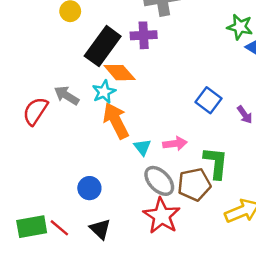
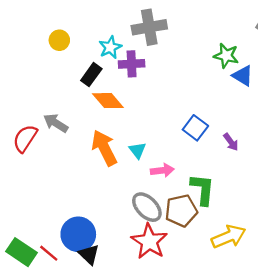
black rectangle: (103, 46) -> (91, 75), size x0.6
cyan star: (104, 92) -> (110, 47), moved
cyan triangle: (142, 147) -> (137, 150), moved
blue circle: (89, 188) -> (78, 234), moved, size x1.5
green rectangle: (32, 227) -> (21, 252), turned 44

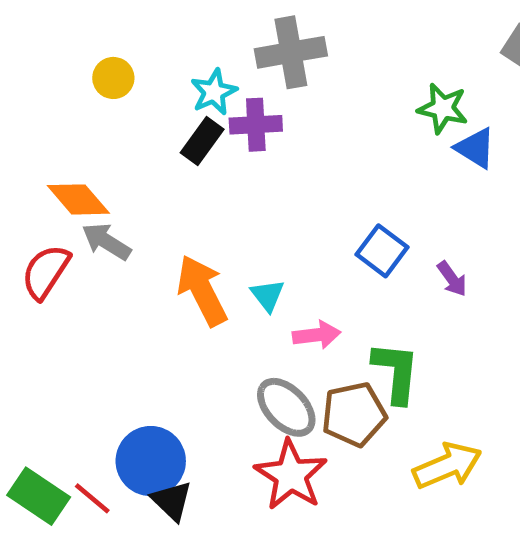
black rectangle: (91, 75) -> (202, 141), moved
orange diamond: (108, 101) -> (78, 199), moved

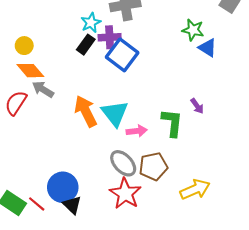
yellow circle: (113, 78) -> (24, 46), moved
blue square: (382, 251) -> (122, 55), moved, size x1.4
cyan triangle: (268, 295) -> (115, 113), size x1.8
green L-shape: (396, 372) -> (172, 123), moved

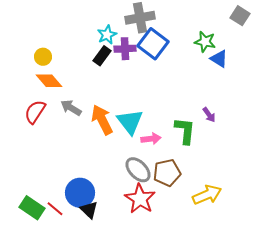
blue square: (122, 55) -> (153, 44), moved
gray arrow: (43, 89) -> (71, 108), moved

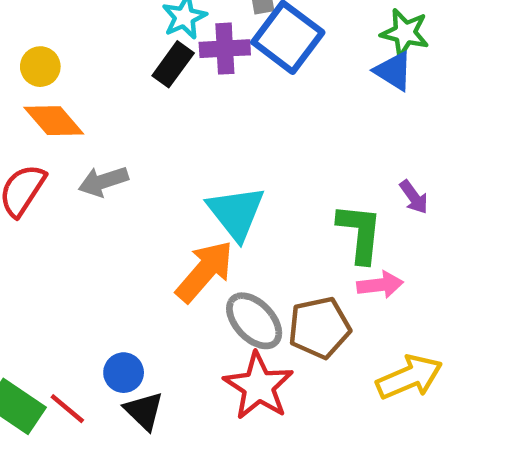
blue triangle: (219, 59) -> (394, 71), moved
gray arrow: (71, 108) -> (103, 181), turned -50
orange arrow: (102, 120) -> (205, 271), moved, turned 68
pink arrow: (151, 139) -> (380, 285), moved
blue circle: (80, 193) -> (124, 373), size x0.6

